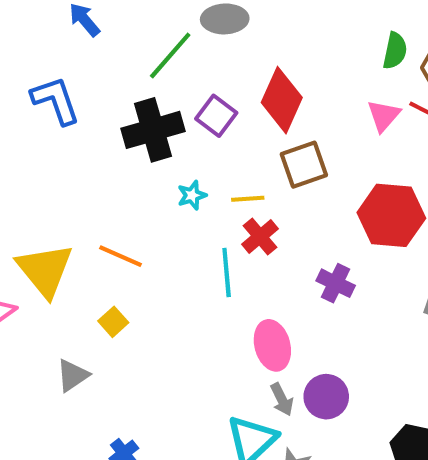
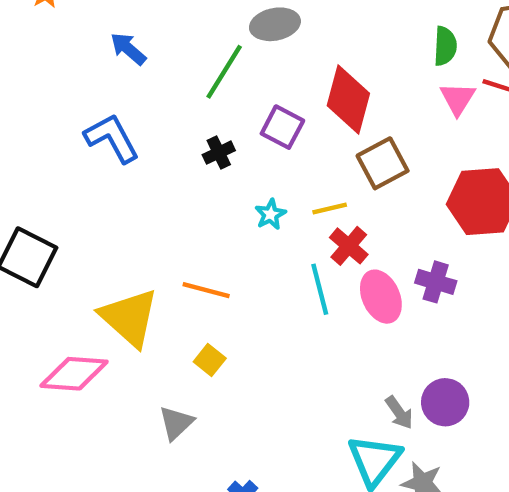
green semicircle: (395, 51) -> (445, 46), moved
black cross: (153, 130) -> (219, 153), size x0.5
pink ellipse: (272, 345) -> (381, 297), moved

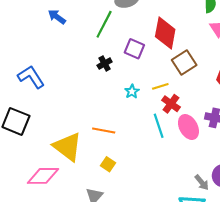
blue L-shape: (112, 138) -> (31, 77), moved

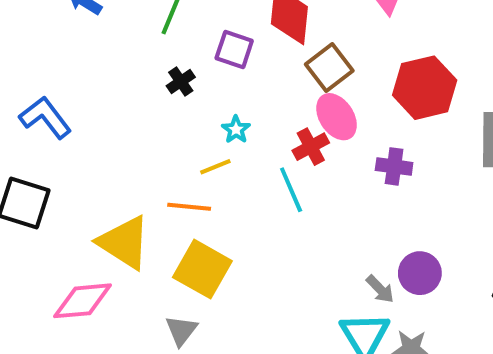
yellow line: (160, 86) -> (215, 167), moved
red cross: (171, 104) -> (311, 147), turned 30
pink ellipse: (188, 127) -> (337, 117), moved
yellow square: (108, 164) -> (202, 269), size x2.0

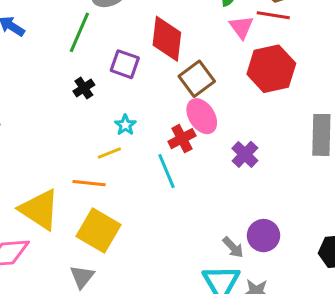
red hexagon: (425, 88) -> (271, 69), moved
purple cross: (394, 166) -> (245, 154), turned 36

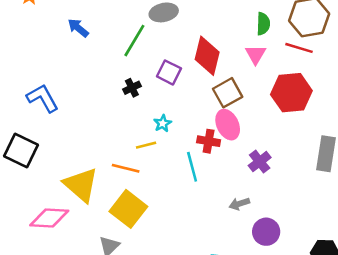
pink triangle: (241, 27) -> (256, 54), moved
red cross: (182, 139) -> (209, 141), turned 30
gray arrow: (233, 247) -> (239, 204), moved, turned 108

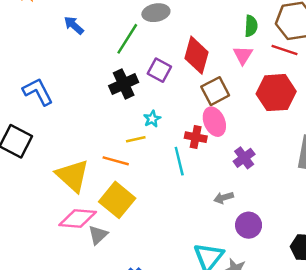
black cross: (132, 88) -> (124, 84), size x1.6
pink diamond: (49, 218) -> (78, 219), moved

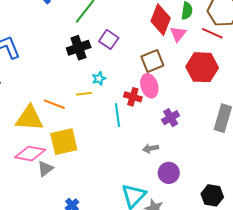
red diamond: (196, 55) -> (161, 20), moved
orange line: (116, 161) -> (54, 104), moved
yellow triangle: (73, 176) -> (29, 118), turned -44
yellow square: (117, 200) -> (64, 142), turned 32

